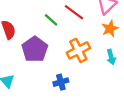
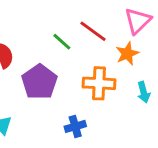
orange star: (110, 29) -> (127, 54), moved
orange cross: (78, 50) -> (99, 83), turned 30

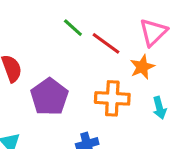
green line: (62, 42) -> (73, 28), moved

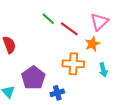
purple pentagon: (49, 97) -> (33, 78), moved

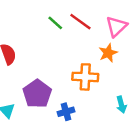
red line: (69, 29) -> (80, 22), moved
cyan arrow: (103, 70) -> (121, 105), moved

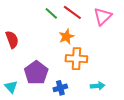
orange star: (108, 53) -> (66, 37), moved
cyan arrow: (121, 105) -> (98, 86), moved, turned -80

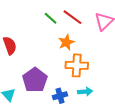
cyan arrow: (98, 86) -> (85, 92), moved

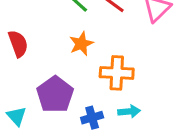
orange star: (66, 42) -> (81, 44), moved

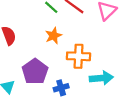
cyan arrow: (129, 111) -> (101, 78), moved, size x1.5

